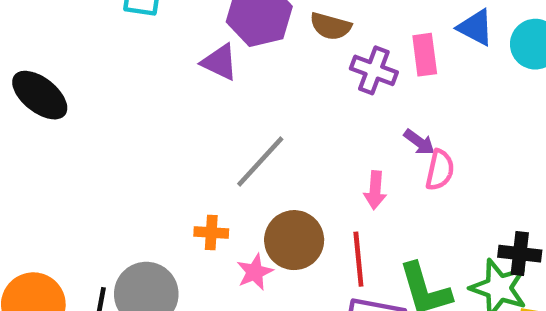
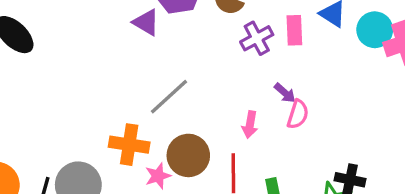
purple cross: (374, 70) -> (257, 38), turned 36
orange cross: (211, 232) -> (129, 145), size x1.6

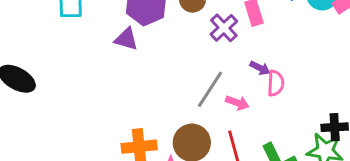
gray line: (169, 97) -> (210, 89), moved
pink arrow: (250, 125) -> (237, 103), turned -65

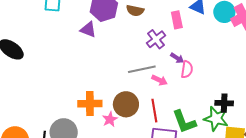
purple cross: (224, 28) -> (156, 39), moved
gray line: (210, 89) -> (142, 69), turned 40

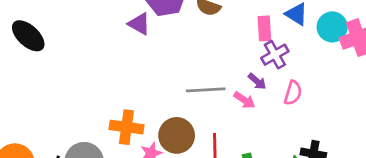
purple cross: (156, 39) -> (275, 55), moved
pink semicircle: (187, 69) -> (293, 93), moved
pink arrow: (160, 80) -> (244, 100), moved

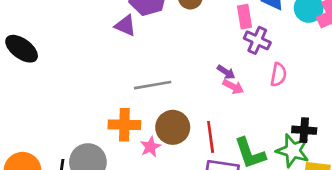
purple cross: (275, 55) -> (257, 40), turned -30
purple arrow: (257, 81) -> (226, 72), moved
gray line: (206, 90) -> (153, 85), moved

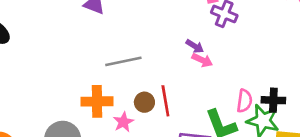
pink semicircle: (278, 75) -> (244, 101), moved
brown circle: (173, 127) -> (144, 102), size x0.6
red line: (211, 137) -> (165, 101), moved

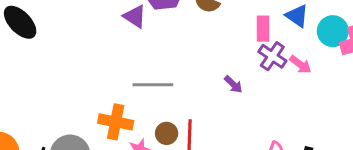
pink arrow: (202, 60) -> (300, 65), moved

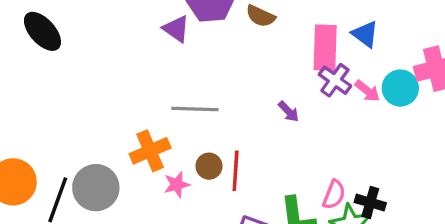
pink rectangle: (263, 29) -> (325, 48), size x1.5
cyan circle: (333, 31) -> (400, 88), moved
orange cross: (116, 122) -> (150, 151), turned -36

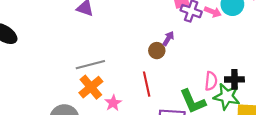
gray line: (195, 109) -> (90, 65), moved
purple arrow: (289, 111) -> (168, 38), turned -88
brown circle: (209, 166) -> (157, 51), moved

